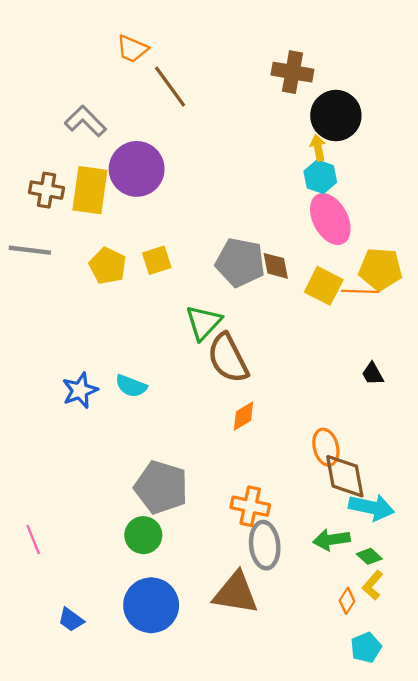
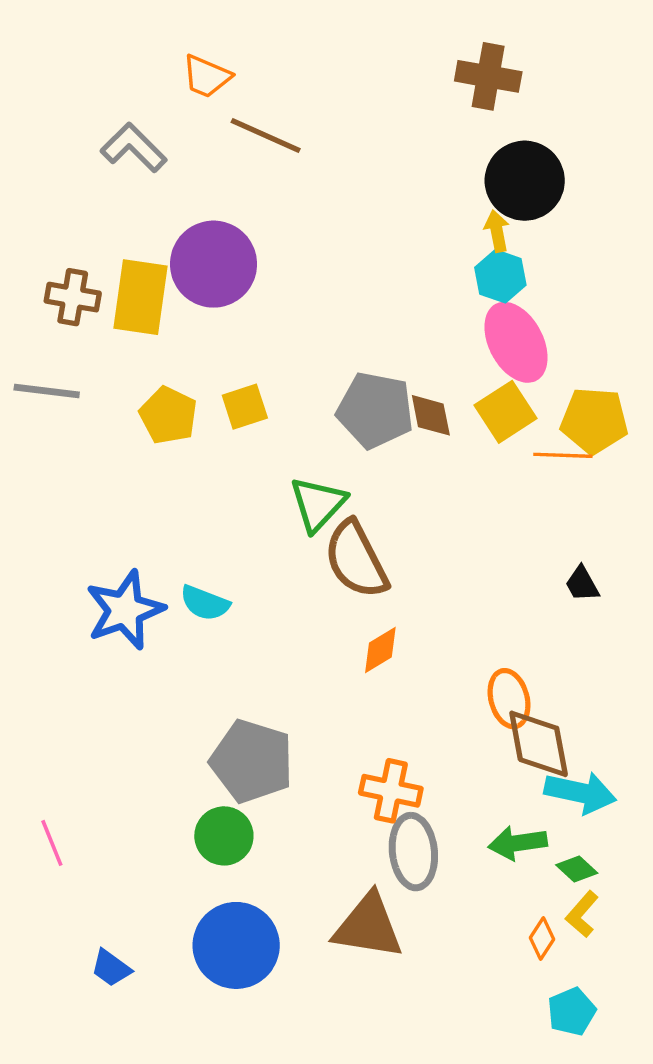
brown cross: (292, 72) -> (488, 76), moved
brown line: (170, 87) -> (266, 135), turned -30
gray L-shape: (85, 121) -> (134, 148), moved
yellow square: (324, 286) -> (506, 412), moved, turned 30
blue star: (80, 390) -> (125, 610), size x1.4

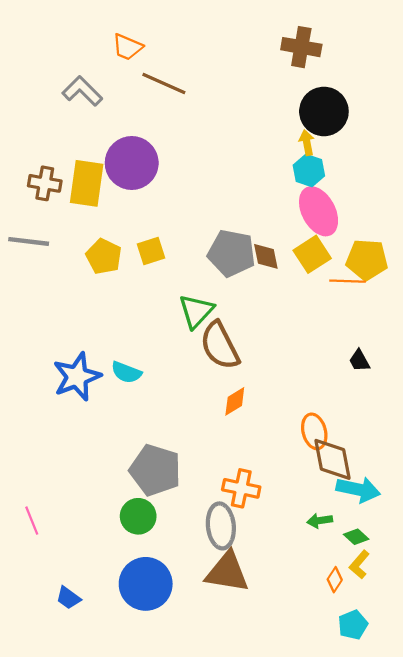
green arrow: (518, 843) -> (320, 521), size x0.7
gray ellipse: (413, 852) -> (221, 526), moved

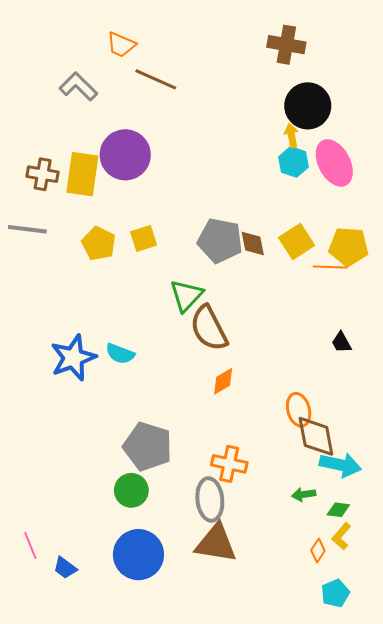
pink ellipse: (319, 211) -> (334, 163), moved
pink line: (32, 521) -> (30, 545), moved
green diamond: (356, 537) -> (338, 510), turned -35

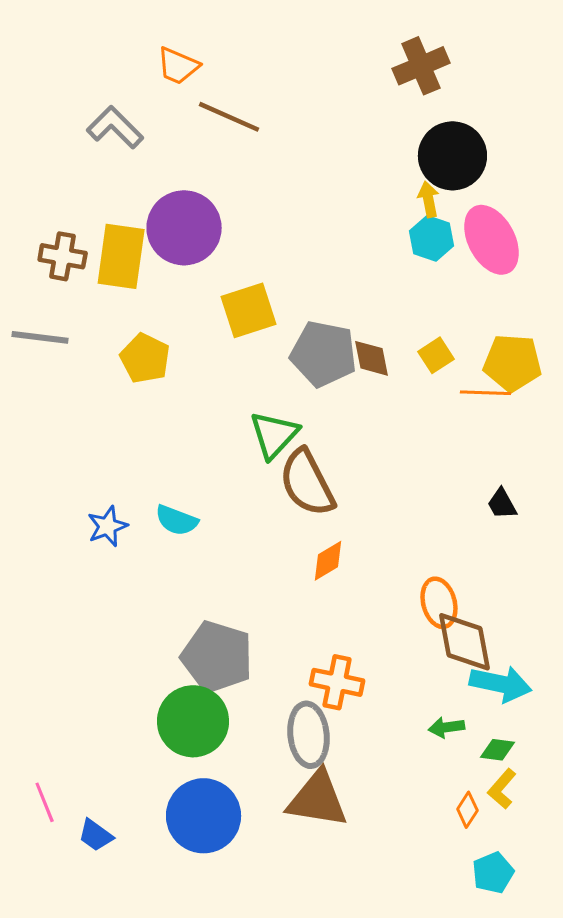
brown cross: (286, 45) -> (421, 66), turned -33
yellow square: (144, 238) -> (249, 310), moved, size x1.4
yellow square: (297, 242) -> (436, 355), size x0.7
blue star: (73, 358) -> (108, 526), size x0.6
green circle: (131, 490) -> (193, 721), size x1.4

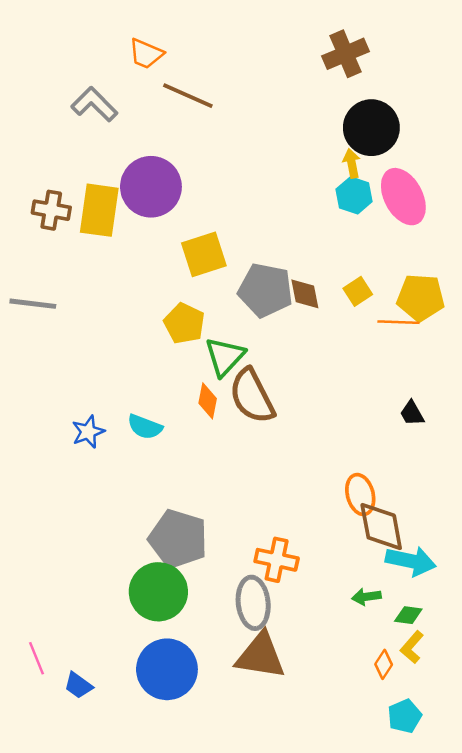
gray line: (40, 337) -> (33, 304), moved
yellow pentagon: (145, 358) -> (184, 323), moved
orange diamond: (328, 561) -> (208, 401), moved, turned -48

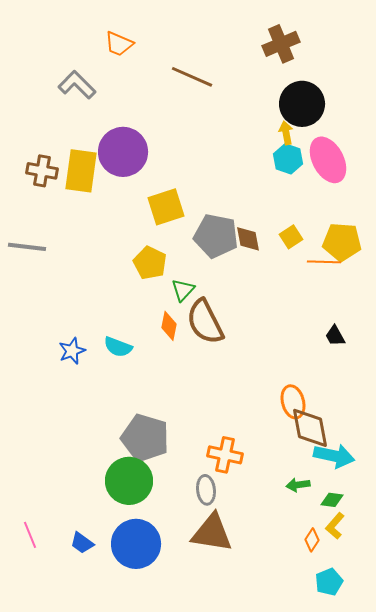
brown line: (188, 96) -> (192, 77), moved
green triangle: (225, 357) -> (183, 290), size x0.7
gray ellipse: (253, 603) -> (206, 490), size x0.7
blue trapezoid: (78, 685) -> (82, 543), moved

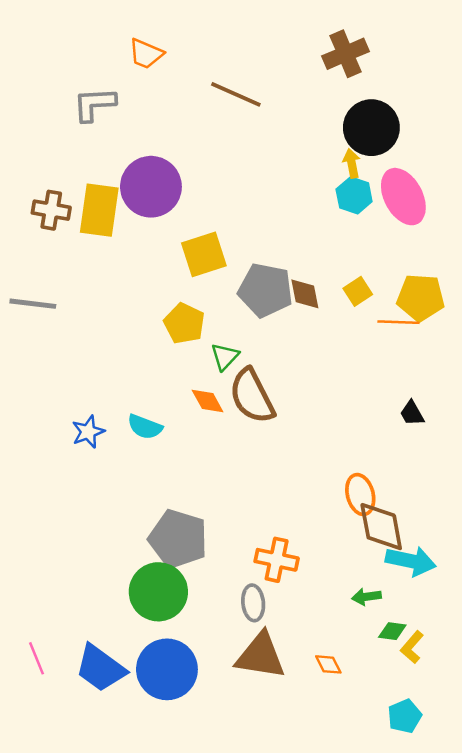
gray L-shape: (77, 85) -> (94, 104), turned -48
orange diamond: (169, 326) -> (208, 401), turned -40
green diamond: (332, 500) -> (392, 631), moved
orange diamond: (312, 540) -> (328, 664), moved, turned -60
blue trapezoid: (82, 543) -> (100, 668), size x1.8

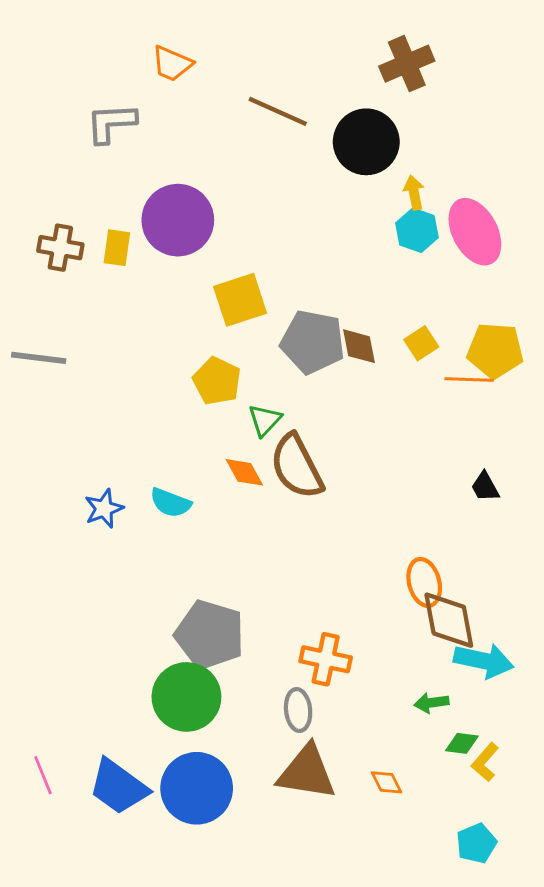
black circle: (371, 128) -> (366, 142), moved
yellow rectangle: (99, 210) -> (117, 248), size x0.6

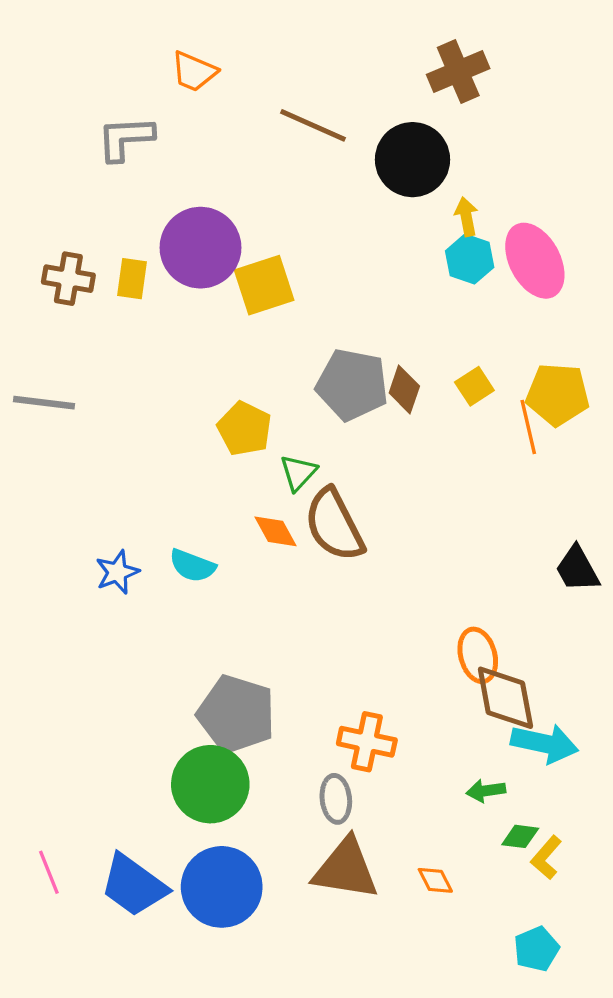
yellow square: (240, 300) -> (264, 285), moved
brown diamond: (359, 346) -> (404, 390), turned 30
orange line: (469, 380) -> (528, 427), turned 75
black trapezoid: (485, 487) -> (577, 569), moved, size x1.4

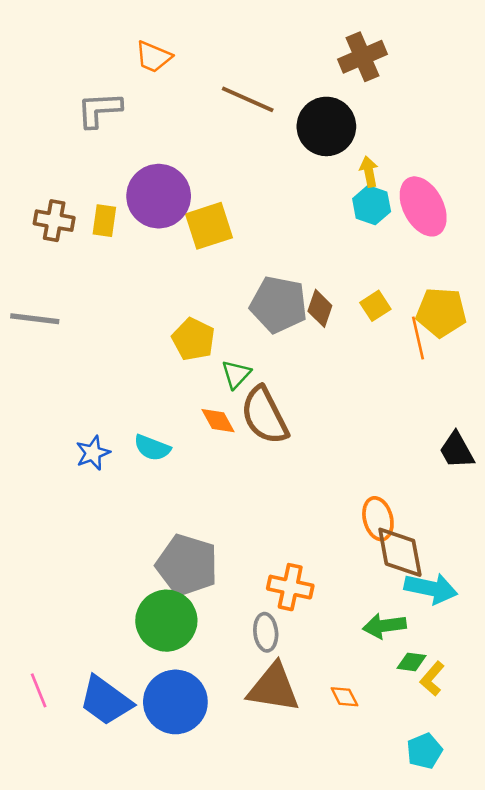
green arrow: (486, 791) -> (384, 626), size x1.4

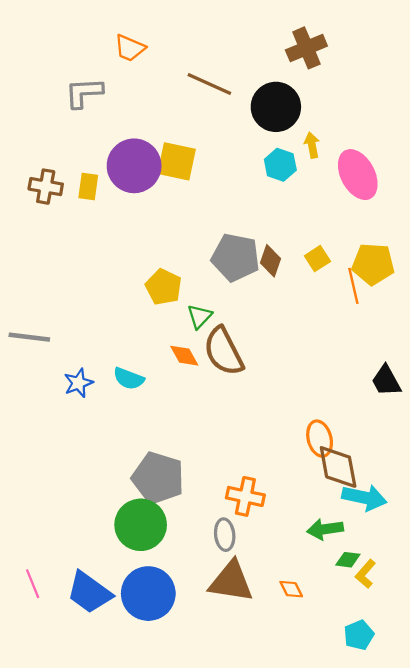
cyan hexagon: (372, 205) -> (280, 165), moved
yellow square: (209, 226) -> (177, 161), moved, turned 30
gray line: (35, 319) -> (29, 337), moved

